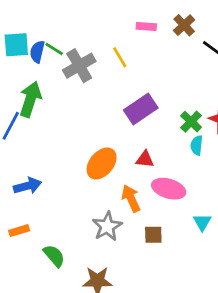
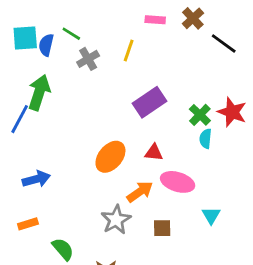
green line: (54, 49) -> (71, 34), moved
yellow line: (120, 57) -> (129, 51), turned 50
gray cross: (79, 66) -> (88, 59), size x0.7
orange arrow: (131, 198) -> (140, 192), turned 80

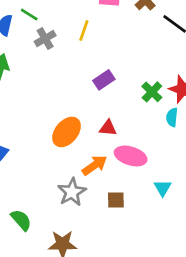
purple rectangle: (150, 102) -> (104, 80), size x0.7
cyan semicircle: (206, 139) -> (172, 117), moved

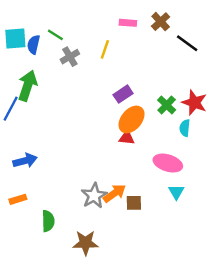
orange ellipse: (67, 132) -> (132, 119), moved
pink ellipse: (131, 156) -> (168, 163), moved
orange arrow: (95, 165) -> (115, 193), moved
green semicircle: (21, 220) -> (48, 221), turned 40

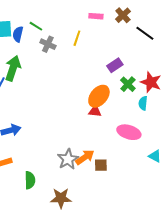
gray cross: (70, 57) -> (48, 44), turned -35
purple rectangle: (123, 94) -> (115, 65), moved
cyan triangle: (176, 192) -> (155, 156), moved, turned -32

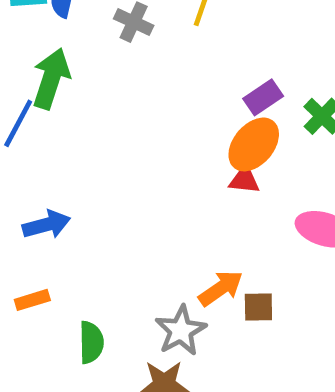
purple rectangle: (115, 65) -> (263, 97), moved
gray star: (68, 159) -> (181, 331), moved

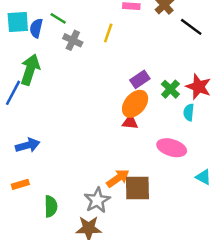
brown square: (258, 307) -> (137, 188), size x1.6

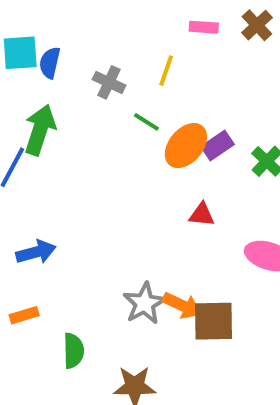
green line: (58, 18) -> (146, 122), moved
orange ellipse: (135, 104) -> (186, 146), moved
orange arrow: (118, 178) -> (182, 305), turned 60
gray star: (97, 200) -> (144, 303), moved

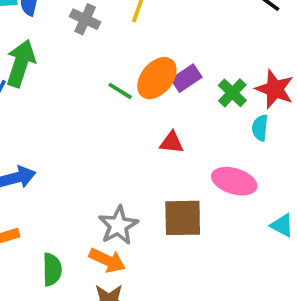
green line: (146, 122) -> (120, 91), moved
orange arrow: (182, 305) -> (107, 260), moved
brown square: (214, 321) -> (183, 218), moved

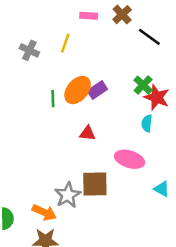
green line: (120, 91) -> (53, 99), turned 56
green cross: (232, 93) -> (143, 85), moved
gray star: (118, 225) -> (68, 195), moved

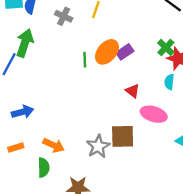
red triangle: (87, 133) -> (133, 91), moved, turned 32
orange arrow: (44, 212) -> (54, 145), moved

